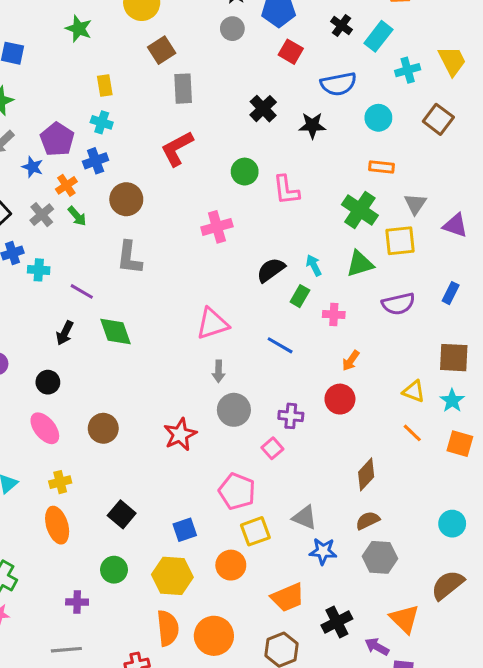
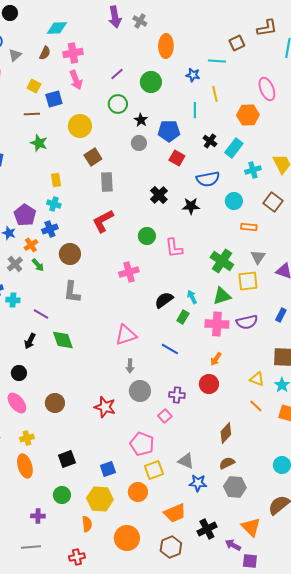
orange rectangle: (381, 167) -> (249, 227), moved
pink cross: (334, 315) -> (217, 324), moved, size x1.6
red star: (180, 434) -> (105, 407), turned -30
black square: (122, 514) -> (67, 459), turned 30
orange semicircle: (168, 628) -> (87, 524), moved, size x0.7

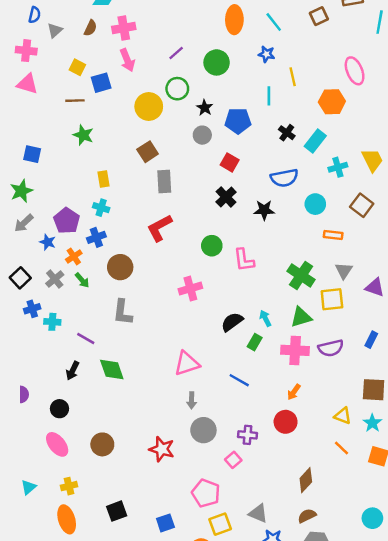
cyan line: (217, 61) -> (274, 22), moved, turned 48
yellow circle: (80, 126) -> (149, 106), moved
red square: (177, 158) -> (230, 162), moved

